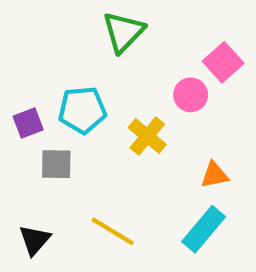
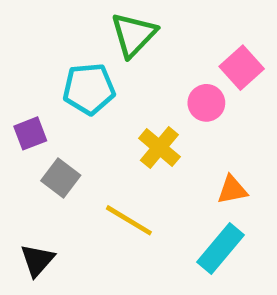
cyan pentagon: (82, 110) -> (89, 89), moved
gray square: (56, 164) -> (61, 178), turned 36
yellow line: (113, 231) -> (129, 220), moved

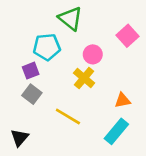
green triangle: (134, 35) -> (70, 18), turned -35
pink circle: (206, 103) -> (93, 54), moved
purple square: (30, 133) -> (31, 71), moved

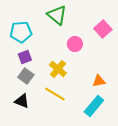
cyan pentagon: (47, 47) -> (21, 32), moved
yellow cross: (84, 78) -> (58, 69), moved
black triangle: (19, 138) -> (22, 101), moved, turned -49

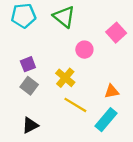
cyan pentagon: (21, 32) -> (23, 16), moved
yellow line: (55, 94) -> (75, 105), moved
black triangle: (22, 101) -> (30, 125), moved, turned -49

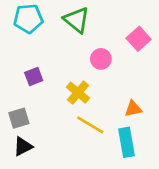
gray square: (29, 86) -> (19, 118), moved, turned 36
cyan rectangle: (106, 120) -> (126, 142), turned -50
black triangle: (30, 125) -> (23, 146), moved

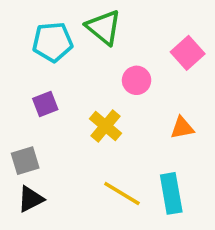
cyan pentagon: (28, 19) -> (53, 42), moved
orange triangle: (133, 109) -> (182, 128), moved
yellow line: (90, 125) -> (122, 193), moved

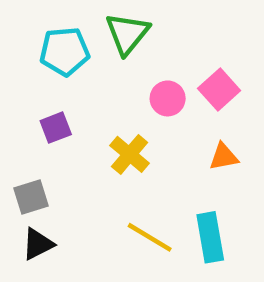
green triangle: (104, 27) -> (127, 34), turned 30
pink square: (188, 53) -> (219, 90), moved

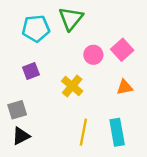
yellow line: (150, 237) -> (83, 132), turned 70

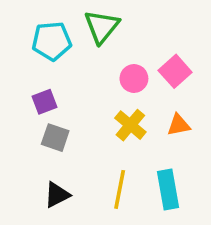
yellow cross: (72, 86) -> (130, 125), moved
gray square: (17, 110) -> (55, 138), moved, turned 36
black triangle: (21, 136) -> (57, 195), moved

